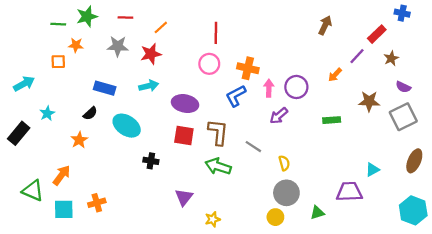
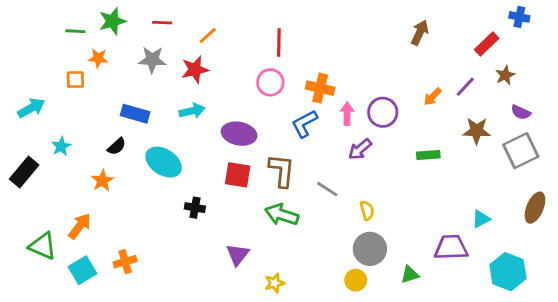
purple line: (357, 56) -> (465, 87), moved
cyan square: (64, 209) -> (82, 270), turned -30
cyan hexagon: (413, 210) -> (508, 272), moved

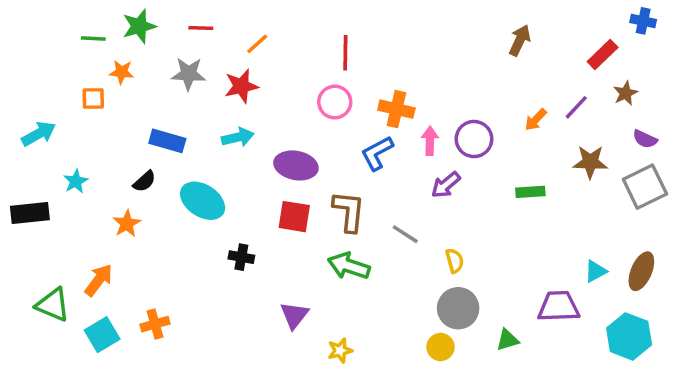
black rectangle: (24, 172) -> (30, 213), turned 44
brown ellipse: (535, 208) -> (641, 271), moved

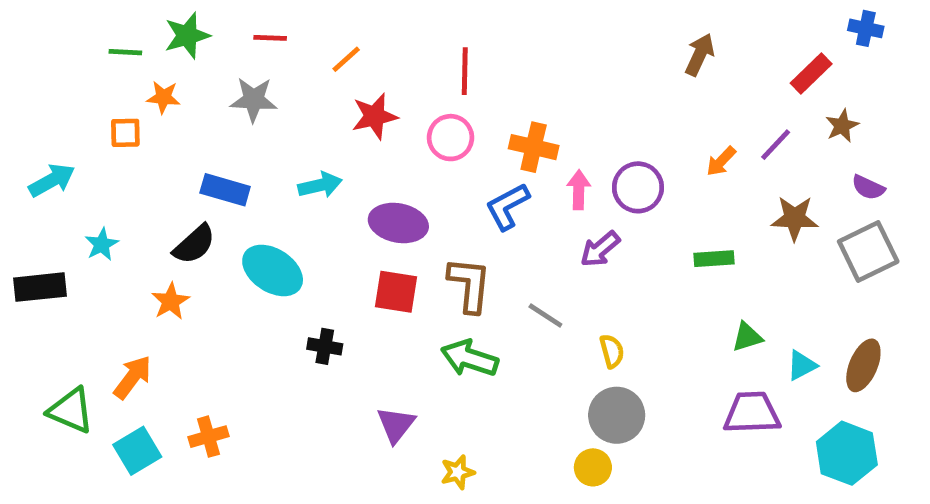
red star: (241, 86) -> (375, 116), moved
black semicircle: (144, 181) -> (194, 244), size x1.4
green triangle: (507, 340) -> (747, 337), moved

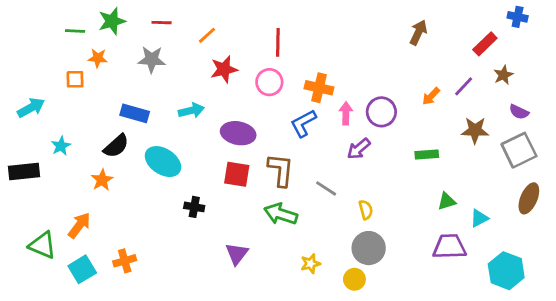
brown ellipse: (863, 365) -> (529, 198), moved
yellow star: (458, 472) -> (310, 264), moved

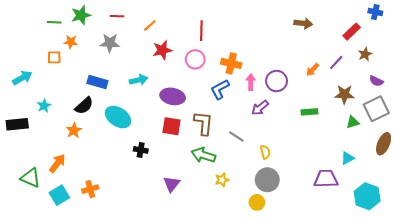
brown arrow: (418, 32) -> (303, 23), turned 72
green triangle: (447, 201) -> (353, 122), moved
yellow star: (310, 264) -> (222, 180), moved

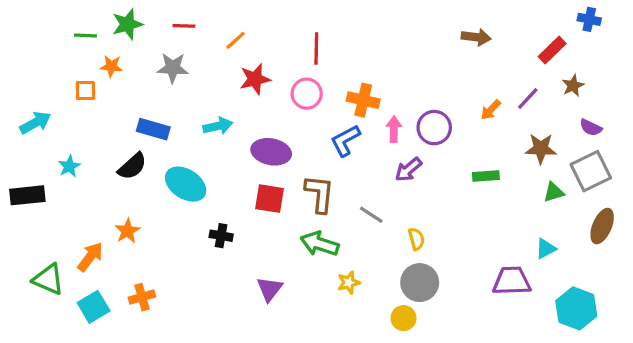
orange star: (74, 130) -> (127, 231), moved

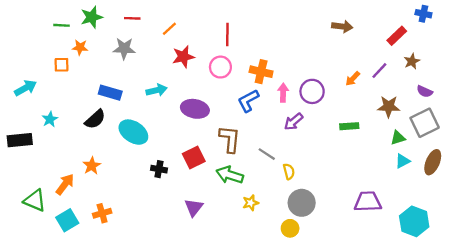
red square: (270, 199) -> (194, 158), moved, turned -35
yellow semicircle: (416, 239) -> (289, 171), moved
cyan triangle: (546, 249) -> (403, 161), moved

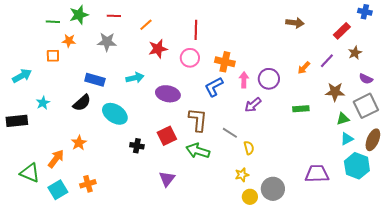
yellow star: (251, 203) -> (242, 175), moved
gray circle: (302, 203) -> (273, 189), moved
cyan hexagon: (414, 221) -> (357, 166), moved

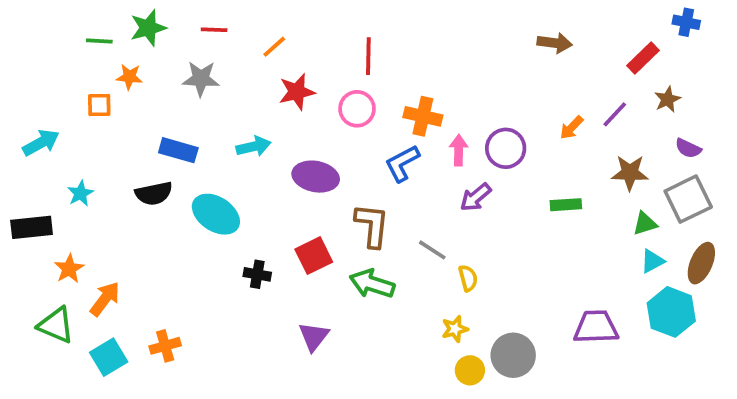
black semicircle: (82, 103) -> (154, 193), turned 30
orange star: (79, 143) -> (69, 269), moved

